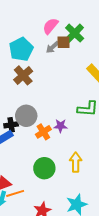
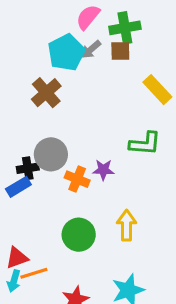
green cross: (75, 33) -> (125, 28), turned 36
brown square: (64, 42) -> (120, 51), moved
cyan pentagon: (21, 49) -> (66, 53), moved
orange cross: (43, 132) -> (77, 179), turned -35

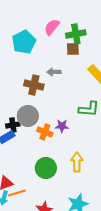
gray arrow: (91, 49) -> (54, 72), moved, turned 40
cyan pentagon: (66, 53) -> (24, 42), moved
brown cross: (46, 93) -> (34, 85), moved, turned -36

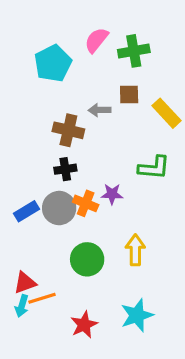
brown square: (73, 49) -> (129, 94), moved
gray circle: (28, 116) -> (59, 208), moved
black cross: (13, 125) -> (65, 169), moved

